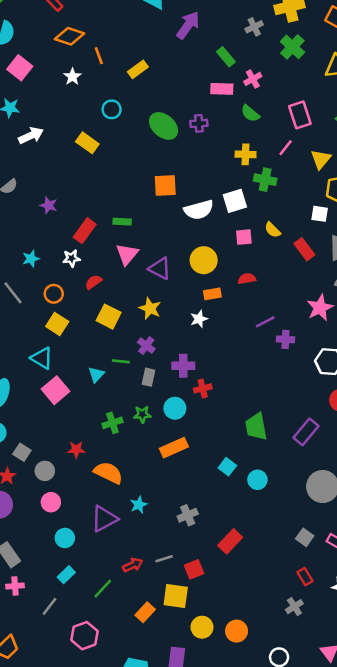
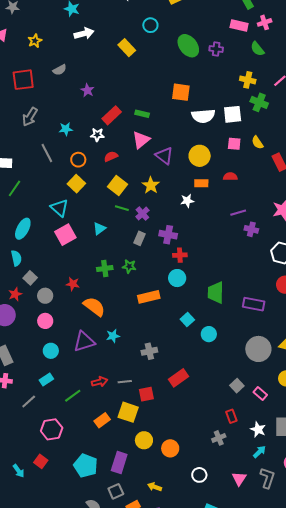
green line: (121, 361) -> (122, 208), moved
cyan circle: (175, 408) -> (177, 278), moved
purple rectangle: (306, 432) -> (254, 304), turned 50

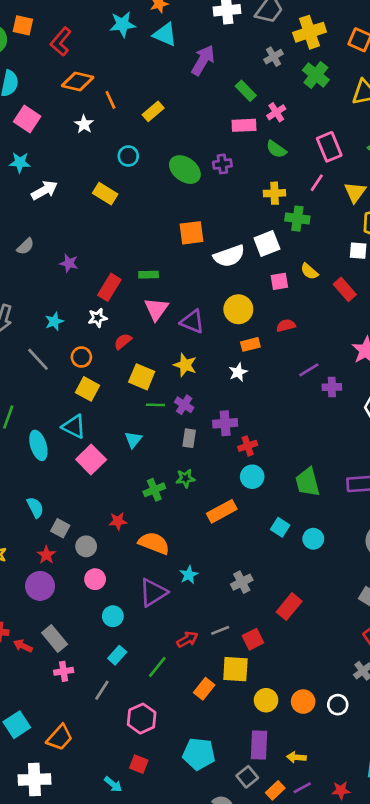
cyan ellipse: (23, 229) -> (38, 445), moved, turned -30
purple rectangle: (119, 463) -> (259, 745), moved
white circle: (199, 475) -> (338, 705), moved

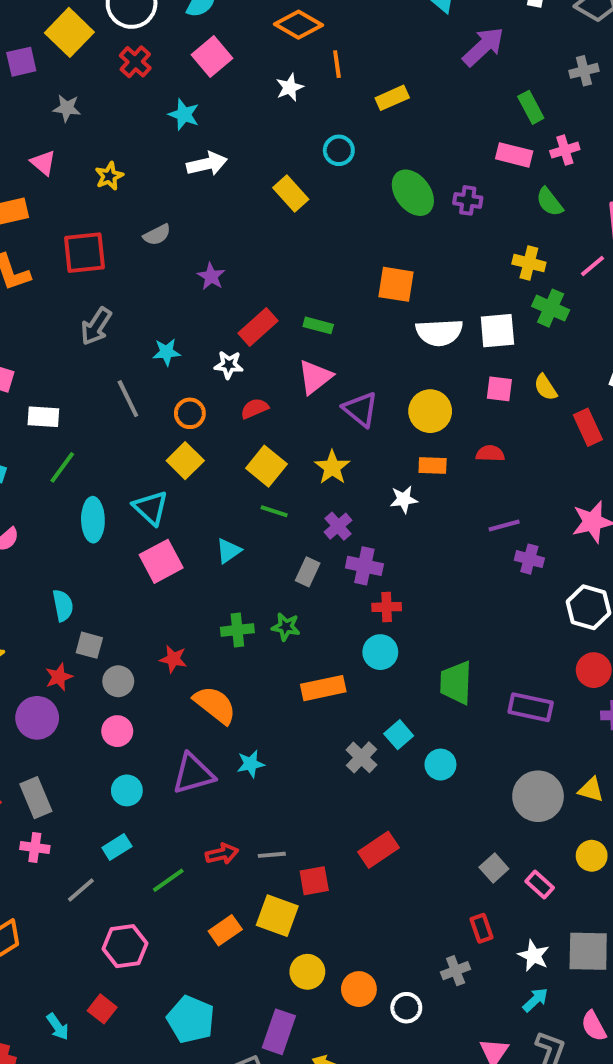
purple cross: (184, 405) -> (338, 526), moved
gray square: (60, 528) -> (89, 645), turned -30
gray cross: (242, 582) -> (361, 757), moved, turned -35

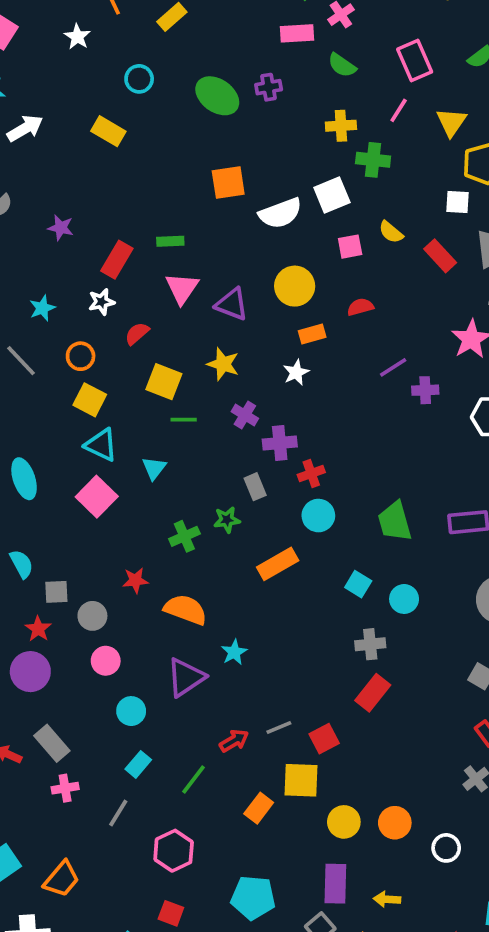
cyan triangle: (151, 508) -> (101, 445), moved
gray rectangle: (308, 572) -> (255, 487), moved, turned -30
gray cross: (361, 757) -> (370, 644), moved, turned -32
white circle: (406, 1008) -> (446, 848), moved

